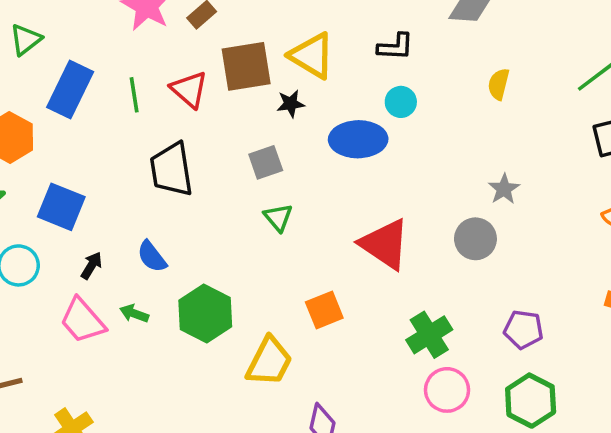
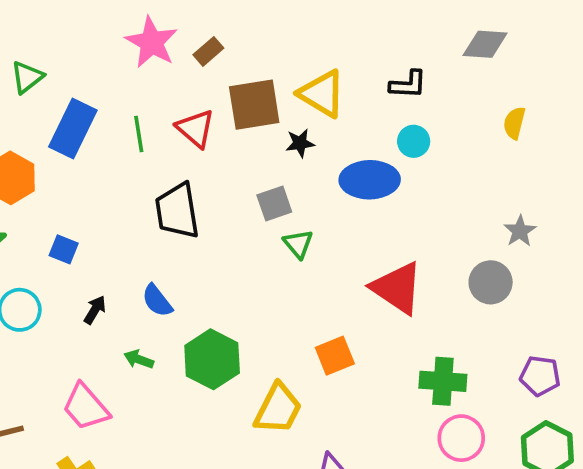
blue square: (61, 207) -> (64, 249), size x0.6
green triangle: (278, 217) -> (298, 244), moved
pink trapezoid: (83, 321) -> (86, 407), moved
green cross: (429, 335) -> (443, 381), turned 36

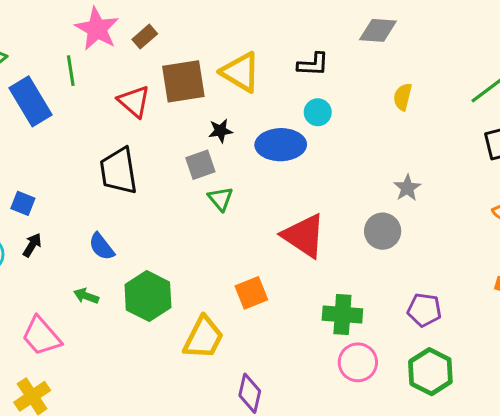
blue rectangle: (73, 128) -> (31, 101), turned -57
green line: (139, 134) -> (71, 71), moved
black star: (300, 143) -> (220, 131), moved
black arrow: (95, 310) -> (32, 245), moved

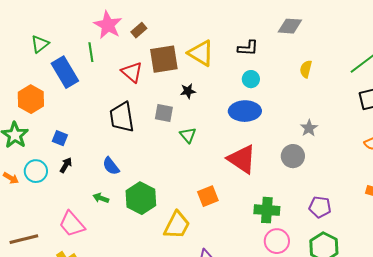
blue ellipse: (281, 145) -> (245, 111), moved
gray square: (200, 165) -> (164, 113), moved, turned 30

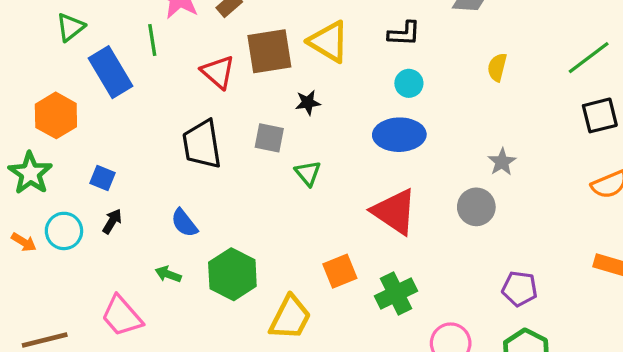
green cross: (267, 210) -> (396, 294), moved, turned -30

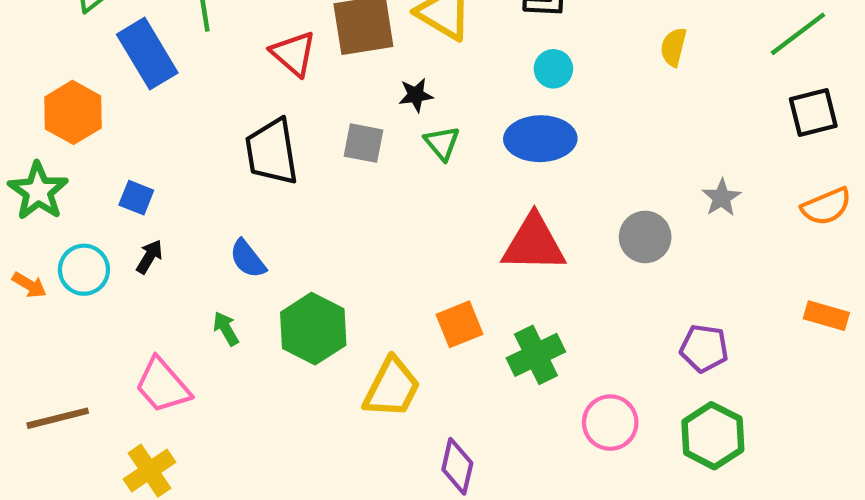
gray star: (502, 162) -> (722, 198), moved
green triangle: (308, 173) -> (442, 143), moved
red triangle: (394, 212) -> (534, 244), turned -33
green arrow: (168, 274) -> (226, 329), turned 40

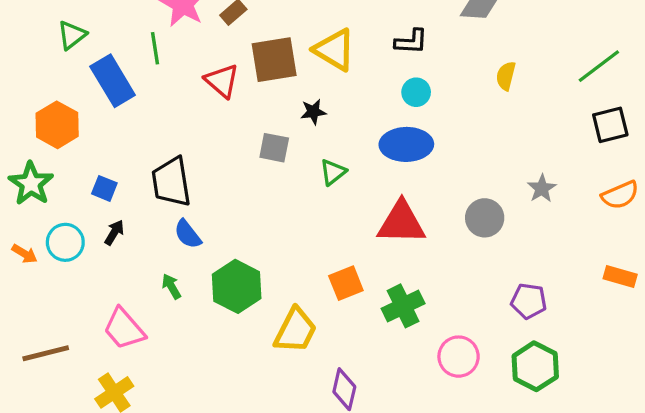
green triangle: (442, 143) -> (333, 172), moved, turned 32
black trapezoid: (272, 152) -> (171, 182), moved

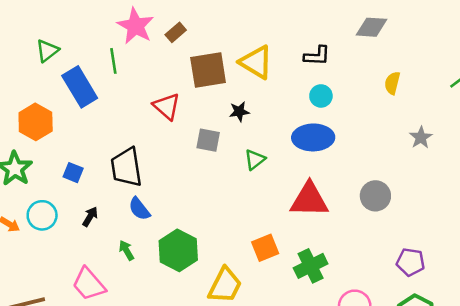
red triangle: (222, 81) -> (167, 106), moved
gray star: (542, 188) -> (421, 137), moved
black arrow: (114, 233) -> (90, 217), moved

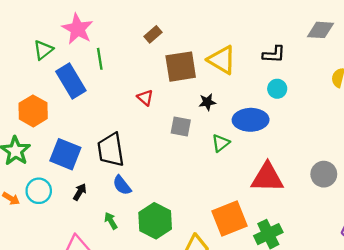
pink star: (135, 26) -> (78, 29), moved
red triangle: (167, 106) -> (145, 98), size x0.7
blue ellipse: (313, 137) -> (251, 120), moved
blue square: (73, 173) -> (65, 154), size x1.8
orange square: (265, 248) -> (230, 219), size x1.5

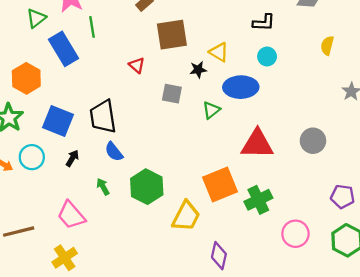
yellow triangle: (222, 60) -> (219, 52), moved, size x0.7

